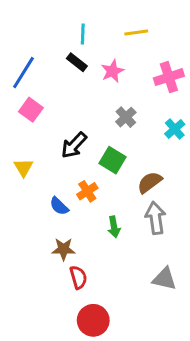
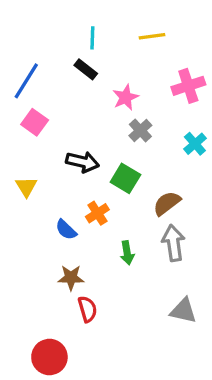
pink star: (112, 71) -> (125, 97), moved
black arrow: (74, 145) -> (83, 162), turned -120
red circle: (93, 320) -> (49, 357), moved

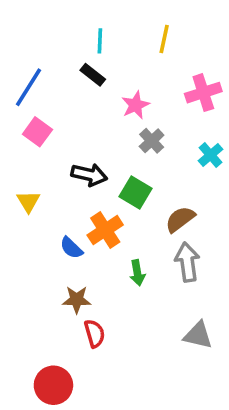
yellow line: (152, 36) -> (164, 39), turned -70
orange cross: (97, 213) -> (105, 230), size x1.4

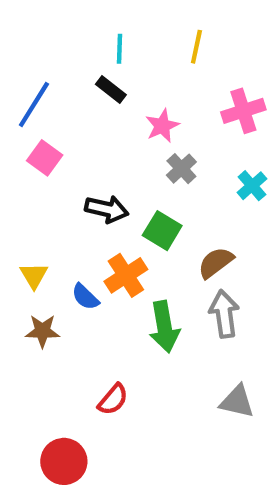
yellow triangle: (28, 201) -> (34, 275), moved
green arrow: (137, 273) -> (164, 327), size x1.6
brown star: (77, 300) -> (42, 331), moved
red semicircle: (94, 333) -> (113, 399), turned 56

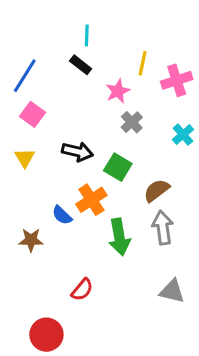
yellow line: (196, 47) -> (143, 63), moved
yellow triangle: (34, 275) -> (25, 158), moved

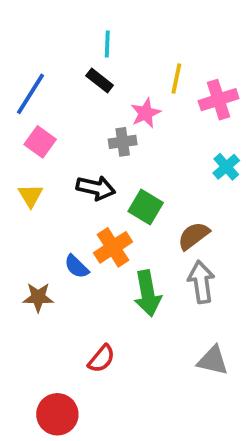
gray cross: (132, 122) -> (123, 142), moved, turned 35

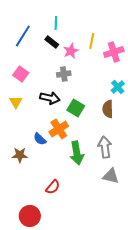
blue line: (30, 94) -> (23, 36), moved
pink star: (146, 113) -> (71, 51), moved
brown semicircle: (194, 236) -> (108, 109), moved, turned -54
gray triangle: (213, 361) -> (111, 176), moved

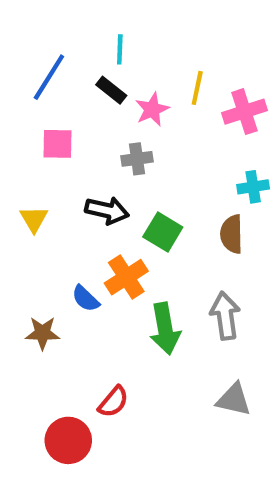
pink square: (21, 74) -> (58, 144), moved, turned -35
cyan cross: (118, 87) -> (253, 187), turned 32
gray triangle: (111, 176) -> (234, 400), moved
red circle: (30, 216) -> (68, 440), moved

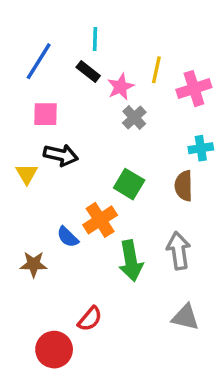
gray cross: (137, 159) -> (134, 118), moved, turned -35
black arrow: (107, 210) -> (61, 155), moved

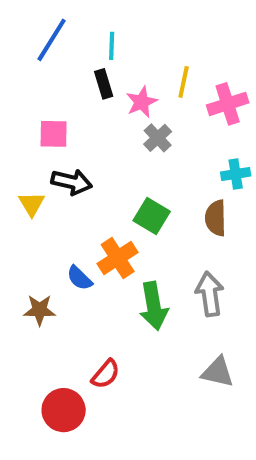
blue line: (39, 61) -> (52, 40), moved
black rectangle: (88, 71) -> (104, 84), turned 35

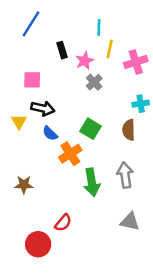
cyan line: (112, 46) -> (99, 27), moved
blue semicircle: (80, 278) -> (50, 133), moved

